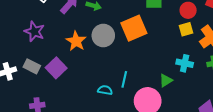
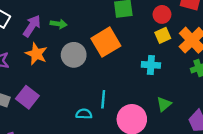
orange star: (76, 41) -> (36, 54), moved
cyan cross: (185, 63) -> (151, 65), moved
green triangle: (166, 80) -> (164, 104), moved

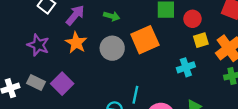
red circle: (162, 14) -> (192, 19), moved
green arrow: (59, 24) -> (112, 16), moved
cyan cross: (151, 65) -> (186, 67), turned -30

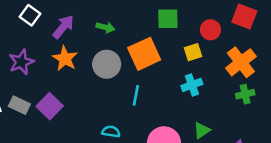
red circle: (192, 19) -> (210, 30), moved
yellow square: (201, 40) -> (193, 52), moved
purple star: (38, 45) -> (21, 62), turned 30
cyan line: (135, 95) -> (136, 95), moved

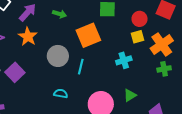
yellow square: (193, 52) -> (137, 37), moved
gray circle: (107, 64) -> (58, 56), moved

